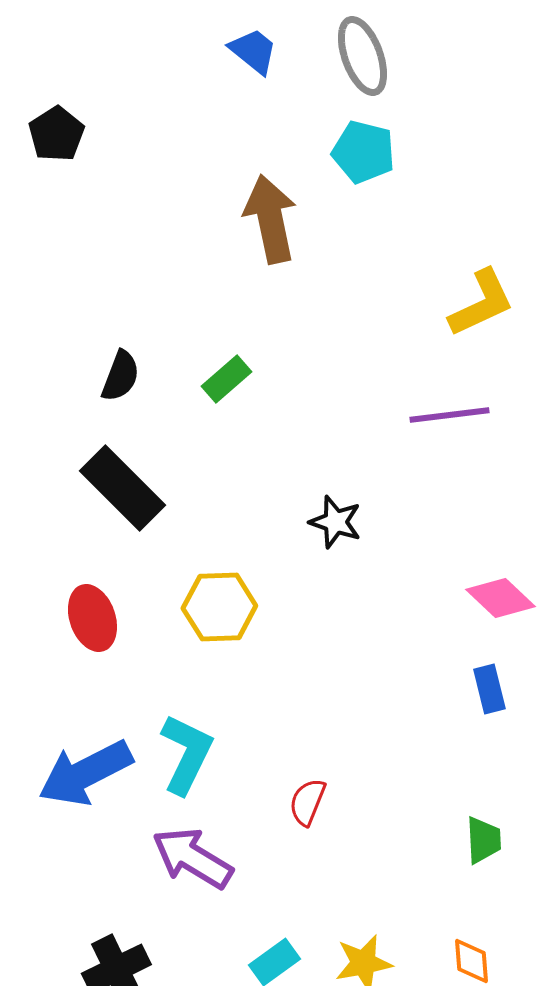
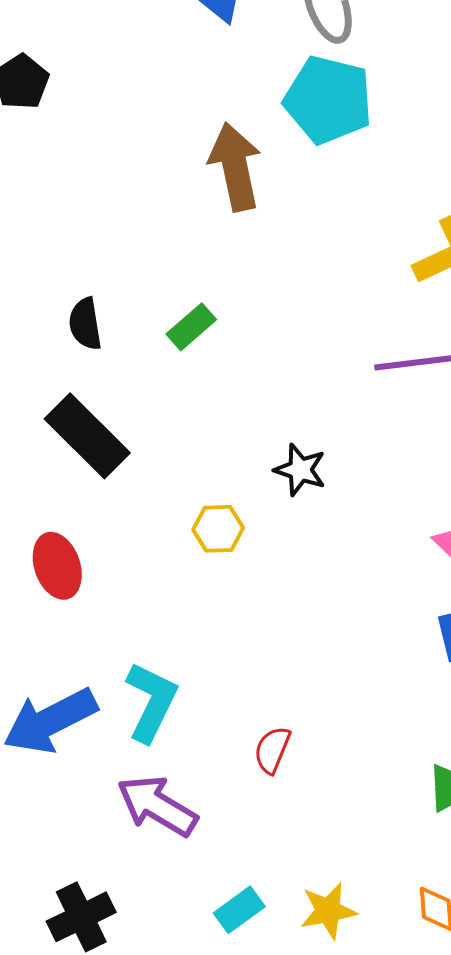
cyan pentagon: (363, 152) -> (328, 100), size x1.4
black semicircle: (120, 376) -> (85, 324), turned 150
yellow hexagon: (219, 607) -> (218, 529), moved, size x0.7

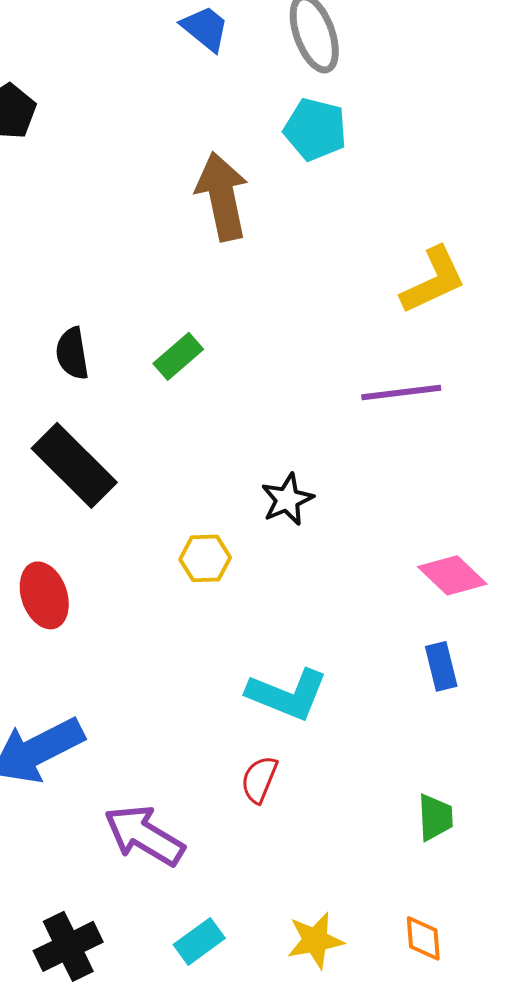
cyan pentagon: (328, 100) -> (315, 129), size x0.7
black star: (300, 470) -> (287, 499), turned 30
cyan L-shape: (151, 702) -> (287, 694), moved, turned 86
cyan rectangle: (239, 910) -> (199, 941), moved

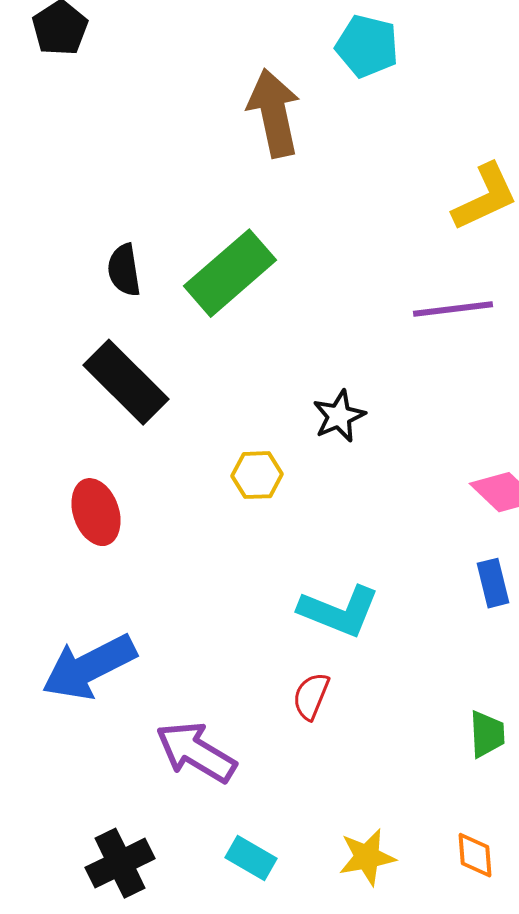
green rectangle: (178, 356) -> (230, 273), size x1.8
cyan rectangle: (199, 941) -> (251, 858), turned 66

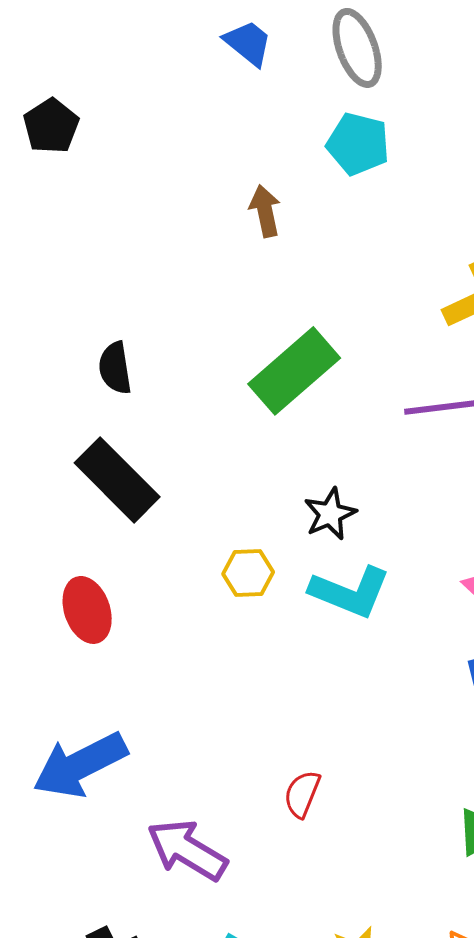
brown arrow: (274, 113) -> (265, 211), size x0.6
green rectangle: (230, 273) -> (294, 371), moved
cyan L-shape: (339, 611) -> (350, 592), moved

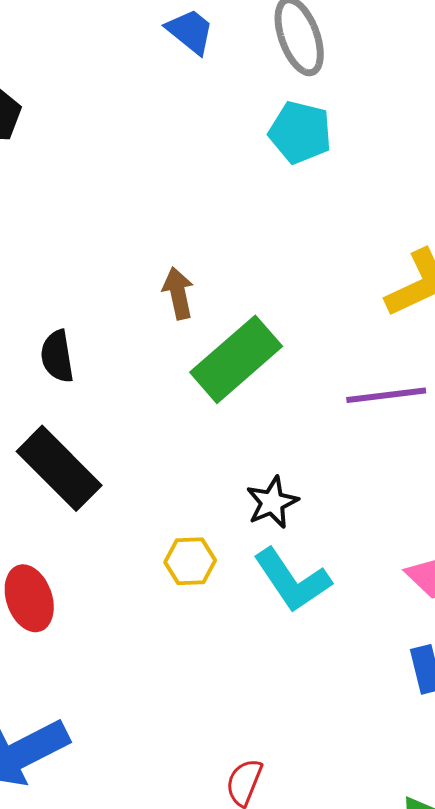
brown arrow: (265, 211) -> (178, 293), moved
cyan L-shape: (350, 592) -> (292, 580), turned 34

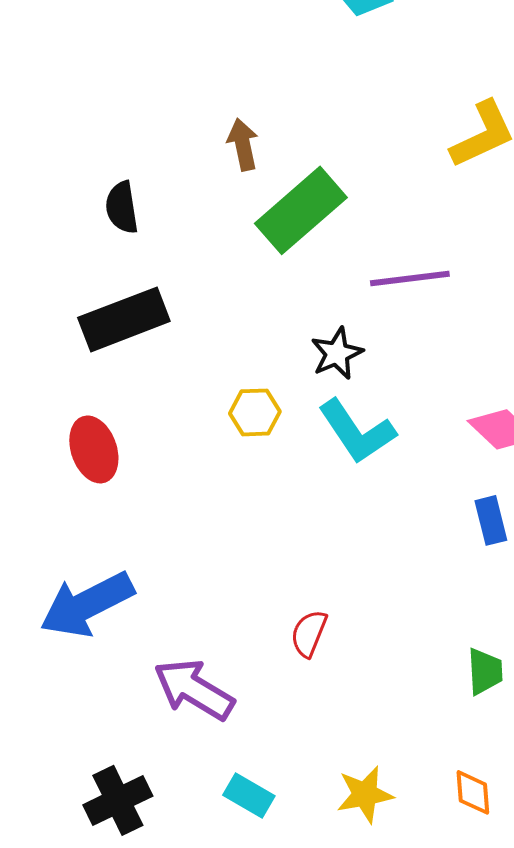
purple line: (386, 395) -> (410, 278), moved
black rectangle: (59, 468) -> (124, 319), turned -66

